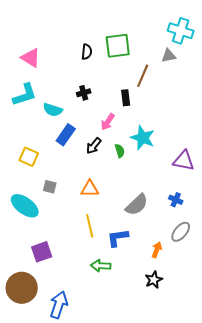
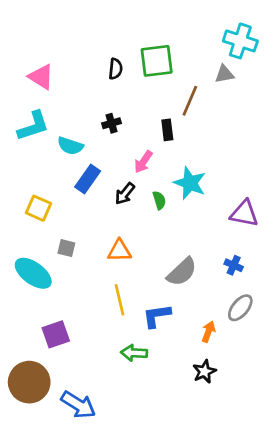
blue arrow: (59, 305) -> (78, 405), turned 104

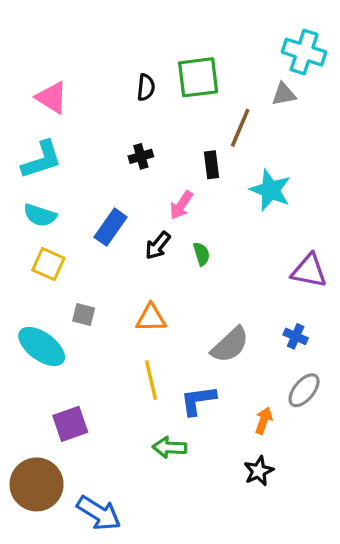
cyan semicircle: (70, 146) -> (40, 215), moved
cyan star: (190, 183) -> (270, 190), moved

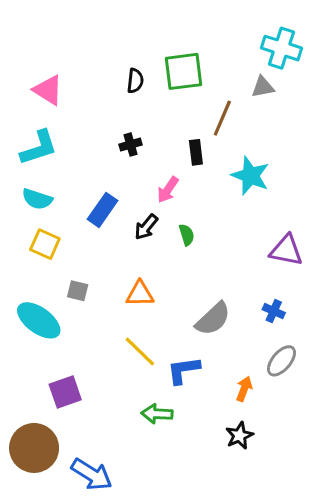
yellow line: (151, 380) -> (140, 352), turned -33

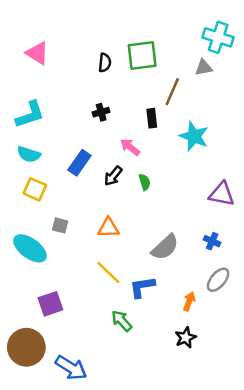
pink triangle: (48, 90) -> (37, 53), moved
pink arrow: (168, 190) -> (130, 147), turned 95
green arrow: (157, 414) -> (122, 321), turned 45

